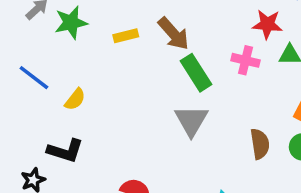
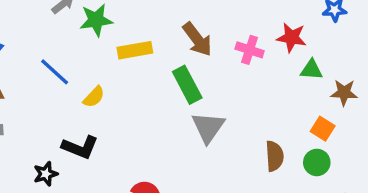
yellow rectangle: (126, 36) -> (135, 50), moved, size x1.4
pink cross: (245, 60) -> (250, 50), moved
green rectangle: (196, 73) -> (187, 85), moved

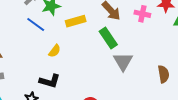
blue line: (55, 72) -> (36, 25), moved

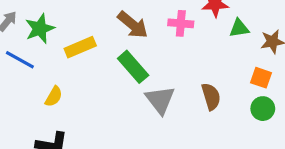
brown semicircle: (163, 74) -> (211, 96), moved

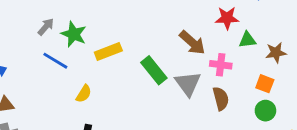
pink cross: (181, 23) -> (221, 65), moved
brown arrow: (133, 25) -> (192, 43), moved
green star: (40, 29) -> (74, 34), turned -30
gray triangle: (160, 100) -> (188, 84), moved

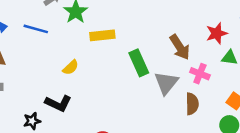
red star: (227, 18) -> (217, 33), turned -30
blue line: (55, 61) -> (36, 29), moved, turned -30

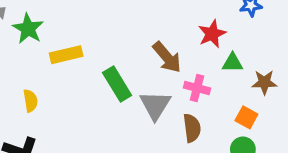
yellow semicircle: (71, 67) -> (30, 101), turned -49

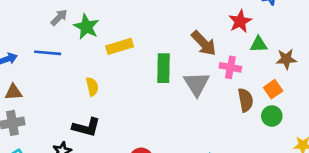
green rectangle: (117, 84) -> (164, 68), turned 36
orange square: (246, 117) -> (273, 89), turned 30
brown semicircle: (192, 128) -> (246, 100), moved

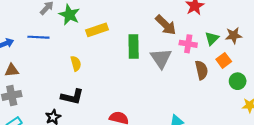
green triangle: (259, 44) -> (212, 38), moved, turned -40
green circle: (272, 116) -> (238, 81), moved

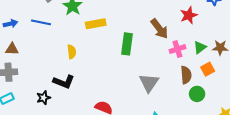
pink cross: (188, 44) -> (177, 49), turned -35
gray triangle: (161, 58) -> (149, 83), moved
green circle: (238, 81) -> (197, 94), moved

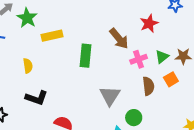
black L-shape: (64, 82) -> (37, 98), moved
green circle: (197, 94) -> (134, 118), moved

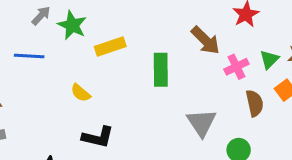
yellow semicircle: (28, 66) -> (81, 93), turned 144

